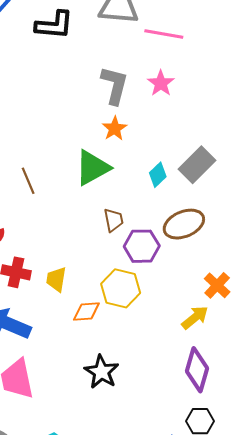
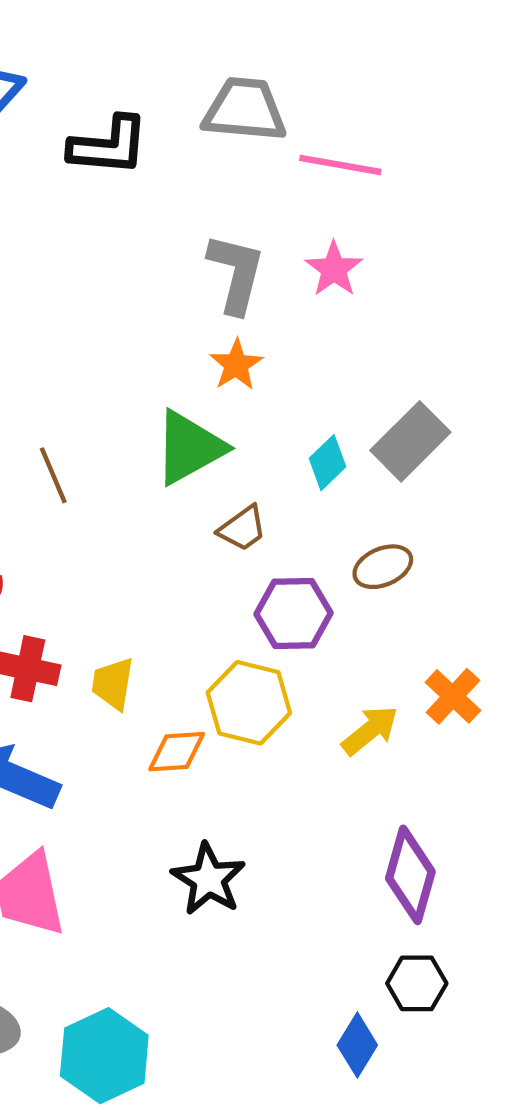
brown trapezoid: (114, 220) -> (242, 528), moved, turned 65
brown ellipse: (184, 224) -> (383, 567), size x0.7
yellow arrow: (195, 318) -> (370, 730), moved

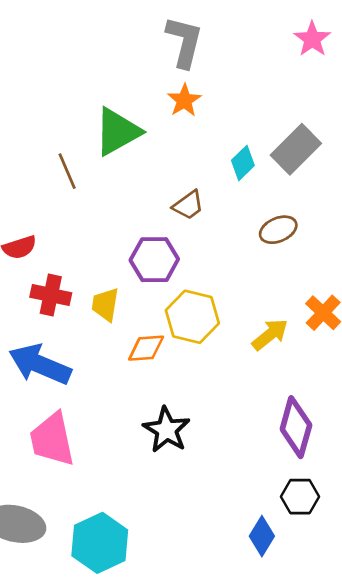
pink star: (334, 269) -> (312, 39), moved
green triangle: (189, 448) -> (118, 132), moved
purple hexagon: (294, 613) -> (154, 260), moved

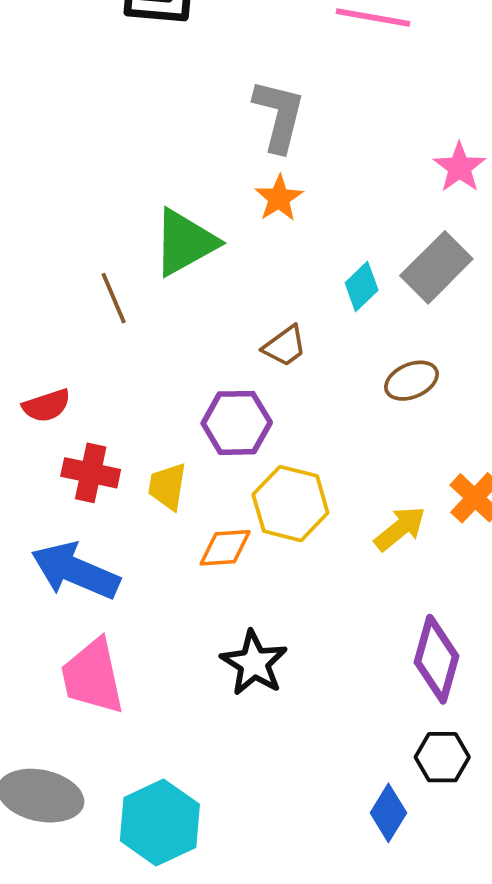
pink star: (312, 39) -> (460, 167), moved

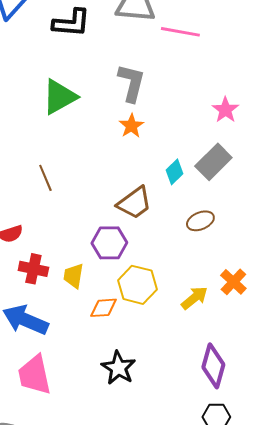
green triangle: (185, 242) -> (59, 97), moved
brown trapezoid: (285, 346) -> (134, 203), size x1.5

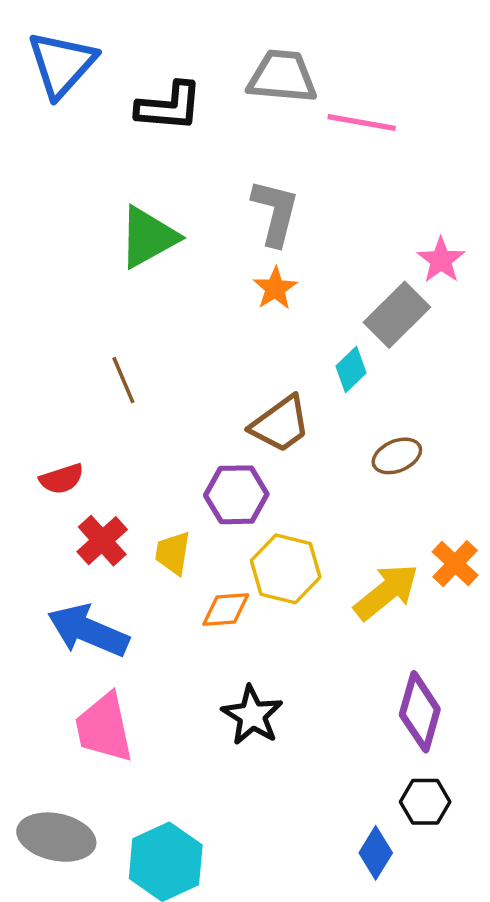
gray rectangle: (213, 162) -> (397, 315), moved
red cross: (33, 269) -> (102, 541), turned 36
yellow arrow: (194, 298) -> (386, 592), size x1.4

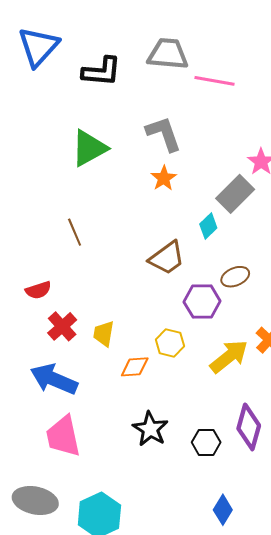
gray L-shape: (275, 212) -> (164, 134), turned -33
purple hexagon: (236, 495) -> (202, 302), moved
yellow hexagon: (286, 569) -> (170, 343), size x0.7
black hexagon: (425, 802) -> (206, 442), moved

